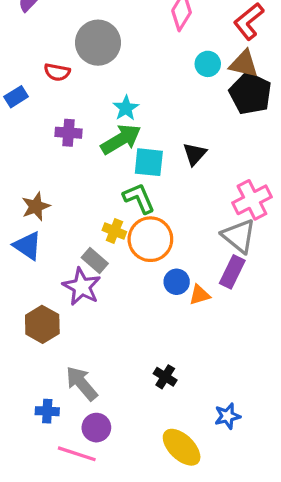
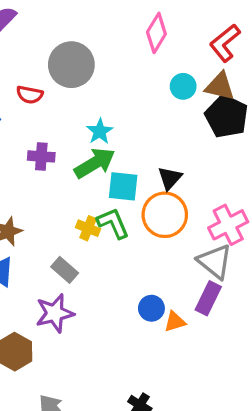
yellow cross: (114, 231) -> (88, 228), moved
orange circle: (150, 239) -> (165, 215), moved
gray rectangle: (95, 260) -> (65, 270), moved
purple star: (82, 287) -> (55, 313), turned 30

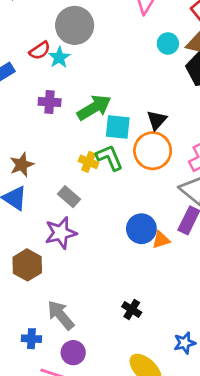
red semicircle: (30, 95) -> (40, 50), turned -45
cyan star: (100, 131) -> (59, 57), moved
blue circle: (151, 308) -> (141, 229), size x1.4

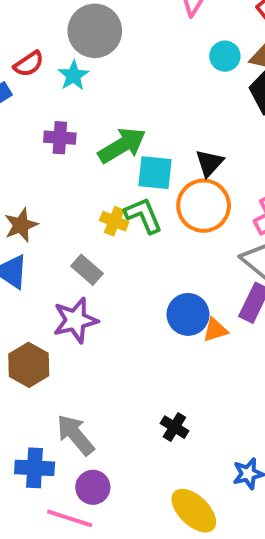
red semicircle: (40, 50) -> (29, 64), moved
blue cross: (31, 339) -> (35, 468), size x1.4

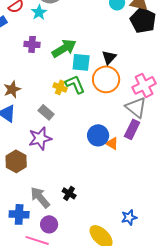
orange triangle: (215, 330) -> (112, 143), turned 48
black cross: (174, 427) -> (69, 193), moved

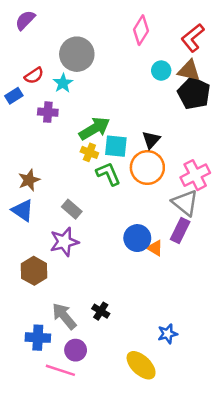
purple cross: (32, 44) -> (48, 112), moved
yellow cross: (60, 87) -> (89, 152), moved
blue star: (129, 217) -> (168, 334), moved

